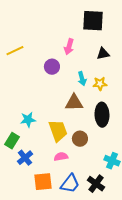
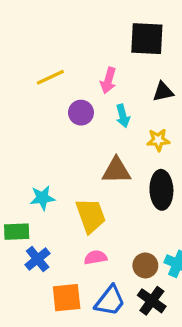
yellow line: (15, 51) -> (50, 77), moved
cyan arrow: (82, 79) -> (123, 116), moved
brown circle: (80, 139) -> (145, 265), moved
green rectangle: (12, 141) -> (17, 232), turned 56

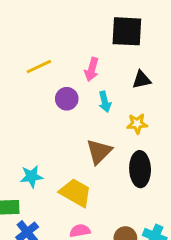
brown triangle: (116, 171) -> (99, 152), turned -44
yellow trapezoid: (91, 216) -> (76, 193), turned -40

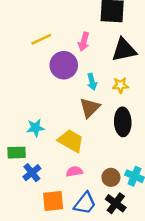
black triangle: (142, 80) -> (124, 50), size x1.6
purple circle: (67, 99) -> (64, 65), size x1.5
cyan arrow: (105, 102) -> (92, 82), moved

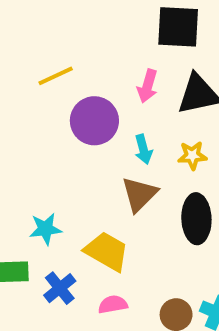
pink arrow: (84, 42) -> (147, 86), moved
blue cross: (32, 173) -> (60, 288), moved

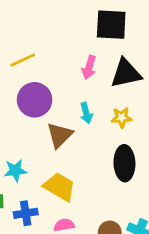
purple circle: (94, 121) -> (35, 100), moved
brown triangle: (139, 194) -> (60, 135), moved
blue cross: (60, 288) -> (26, 213), turned 30

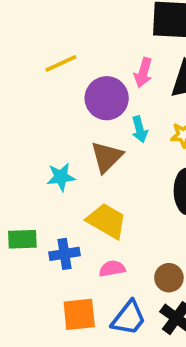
purple circle: (35, 100) -> (107, 98), moved
cyan star: (15, 171) -> (61, 177), moved

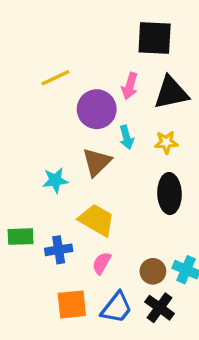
pink semicircle: (112, 269) -> (102, 263), turned -50

